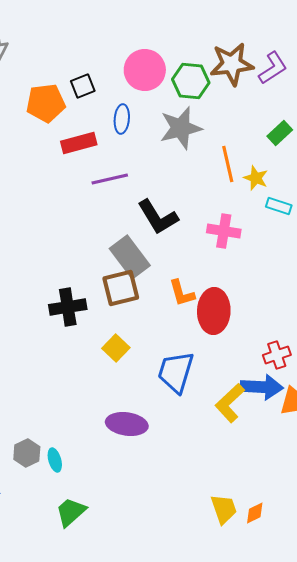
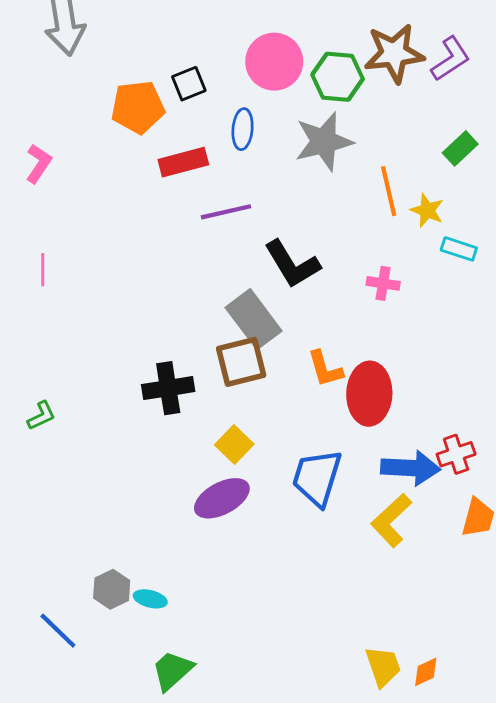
pink cross: (224, 231) -> (383, 283), size x0.7
blue arrow: (262, 387) -> (411, 468), moved
purple ellipse: (127, 424) -> (222, 498), moved, turned -36
cyan ellipse: (55, 460) -> (150, 599), turned -60

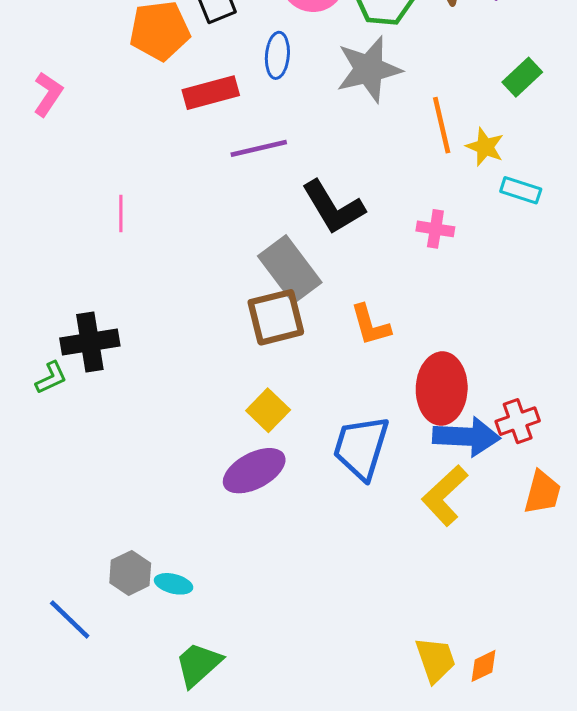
pink line: (43, 270) -> (121, 213), moved
black cross: (168, 388) -> (90, 342), moved
red ellipse: (369, 394) -> (442, 389), moved

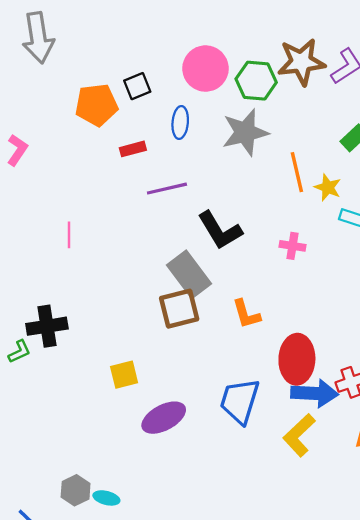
red rectangle: (211, 93) -> (133, 149), size x0.7
yellow square: (268, 410) -> (124, 375), moved, turned 32

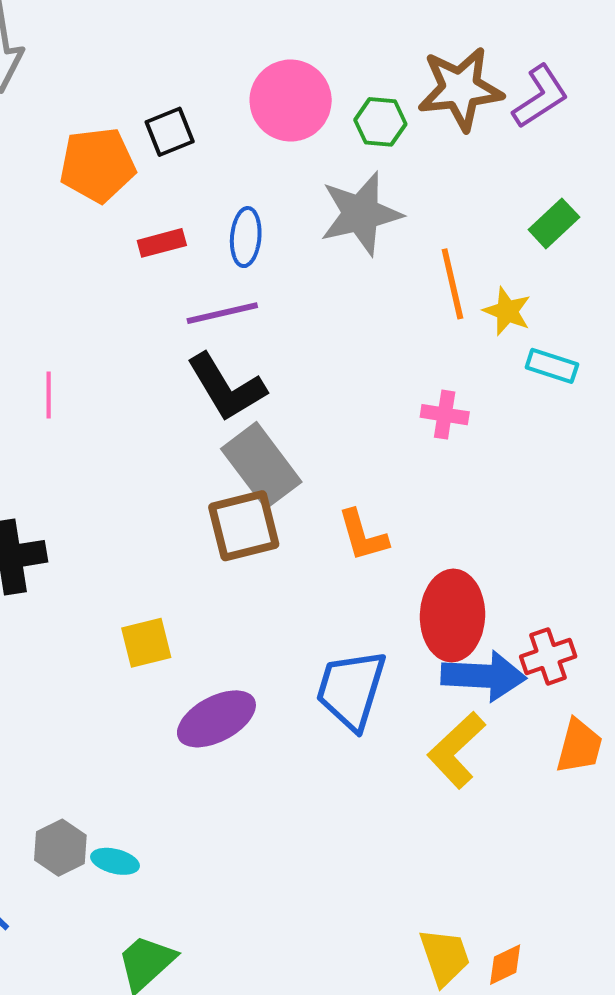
green hexagon: (256, 81) -> (380, 122), size x0.7
blue ellipse: (180, 122) -> (246, 237), moved
black L-shape: (220, 230) -> (226, 387), moved

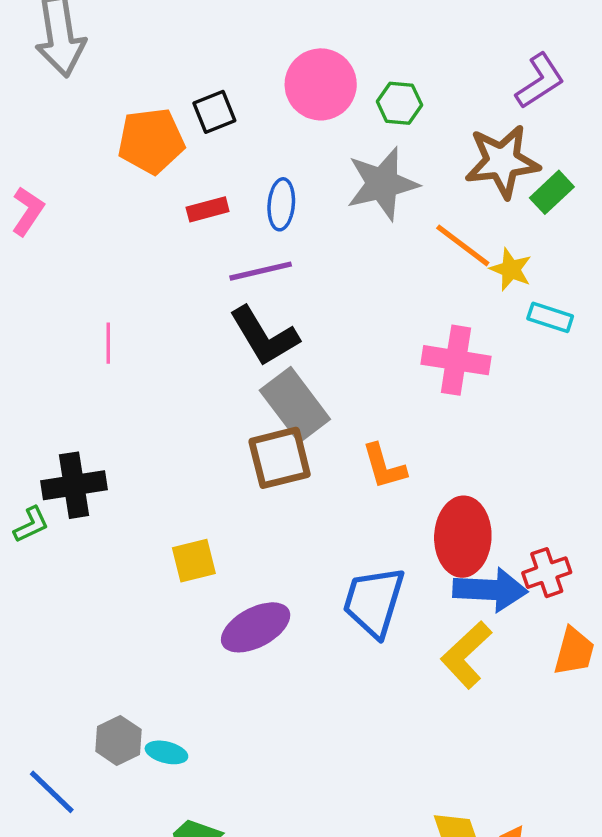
brown star: (460, 89) -> (502, 161), moved
orange line: (452, 284) -> (463, 245), turned -40
pink cross: (445, 415) -> (456, 360), size x1.6

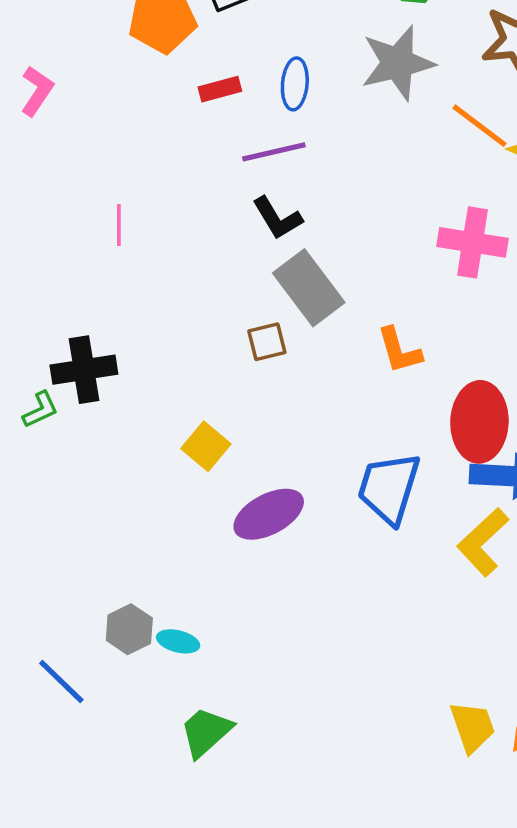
black L-shape: (264, 336) -> (277, 218), size x0.7
brown square: (280, 458) -> (267, 342), moved, size x0.6
yellow square: (194, 561) -> (206, 446), turned -36

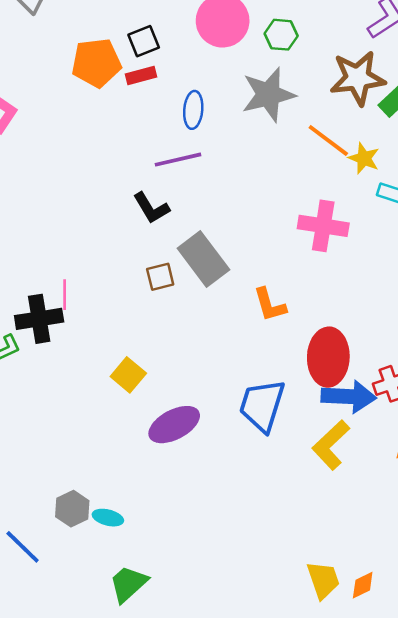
red rectangle: (220, 89) -> (141, 76), moved
black L-shape: (277, 218) -> (151, 208), moved
pink line: (119, 225) -> (65, 295), moved
brown square: (267, 342) -> (160, 277), moved

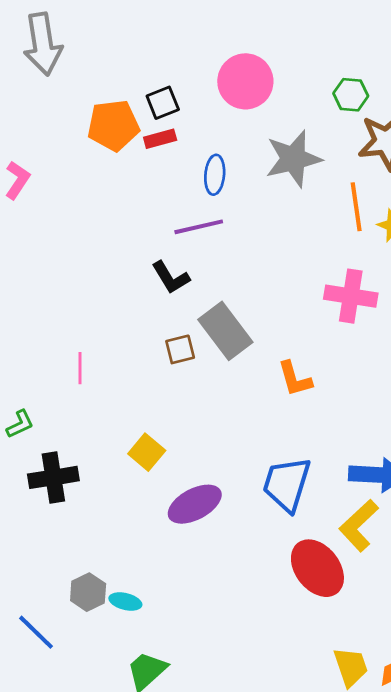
green hexagon: (281, 35) -> (351, 95), moved
orange line: (328, 140) -> (356, 207), turned 45
black cross: (39, 319) -> (53, 477), moved
red ellipse: (328, 357) -> (317, 568), moved, turned -40

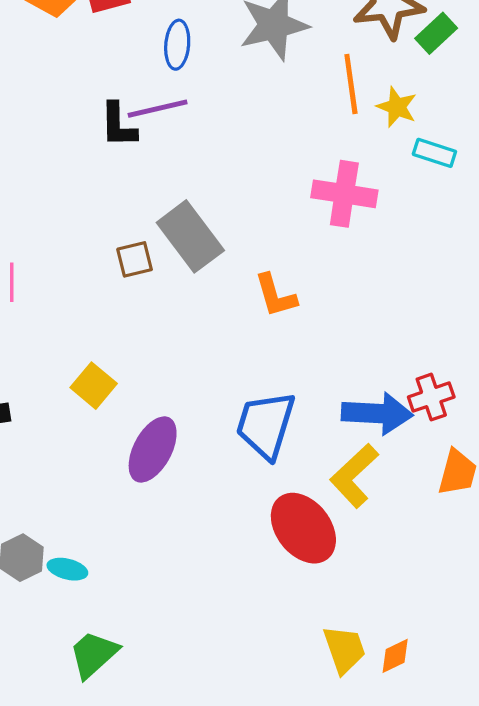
black L-shape: (171, 277) -> (118, 125), moved, turned 30
purple ellipse: (195, 504) -> (153, 449), turned -34

